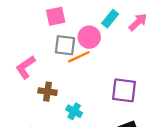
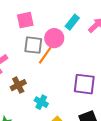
orange line: (79, 57) -> (45, 55), turned -30
brown cross: (48, 92) -> (18, 85), turned -35

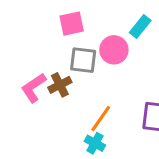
orange line: (45, 55) -> (101, 118), moved
brown cross: (18, 85) -> (60, 85), moved

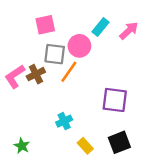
orange line: (101, 118) -> (69, 72), moved
cyan cross: (95, 143) -> (64, 121), turned 35

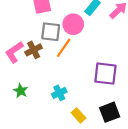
green star: (22, 146) -> (21, 91), moved

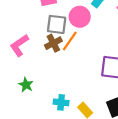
brown cross: (34, 50) -> (53, 43), moved
cyan cross: (59, 93) -> (61, 102), moved, turned 32

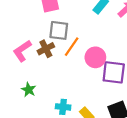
pink circle: (80, 17) -> (95, 57), moved
brown cross: (53, 43) -> (46, 49), moved

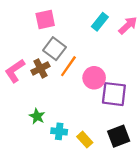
gray square: (59, 30) -> (54, 49), turned 30
green star: (29, 90) -> (37, 116), moved

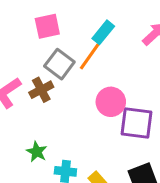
cyan rectangle: (100, 22) -> (103, 32), moved
orange line: (68, 66) -> (90, 56), moved

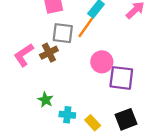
gray square: (59, 64) -> (63, 33), turned -30

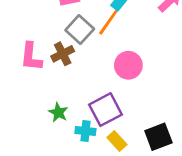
gray square: (63, 33) -> (80, 30), turned 35
pink L-shape: (24, 55) -> (31, 57), turned -50
purple square: (121, 78) -> (105, 110), moved, turned -35

